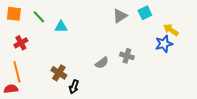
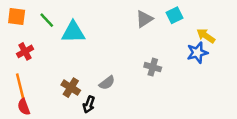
cyan triangle: (61, 27) -> (73, 32), size x1.5
gray semicircle: (102, 63) -> (107, 83), moved
red semicircle: (11, 89) -> (24, 107), moved, turned -104

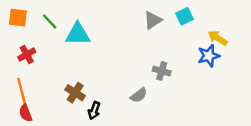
gray semicircle: (107, 83) -> (139, 95), moved

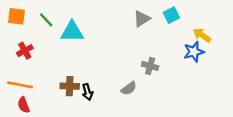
orange line: (22, 91) -> (20, 85), turned -65
brown cross: (75, 93) -> (70, 86), turned -30
black arrow: (94, 110) -> (87, 92), moved, turned -35

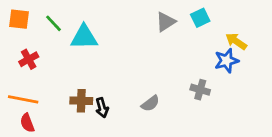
gray cross: (150, 66) -> (200, 90), moved

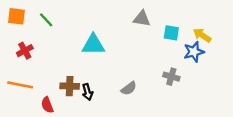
cyan square: (200, 18) -> (171, 33), moved, turned 35
gray triangle: (166, 22) -> (142, 19), turned 42
cyan triangle: (84, 37) -> (93, 45), moved
red semicircle: (27, 123) -> (47, 105), moved

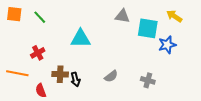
cyan square: (171, 33) -> (148, 28), size x1.5
yellow arrow: (202, 35) -> (174, 16), moved
red cross: (25, 51) -> (38, 53), moved
gray cross: (171, 77) -> (148, 80), moved

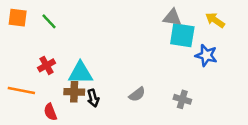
gray triangle: (122, 16) -> (172, 18), moved
cyan triangle: (81, 39) -> (80, 73), moved
blue star: (167, 45) -> (206, 55), turned 30

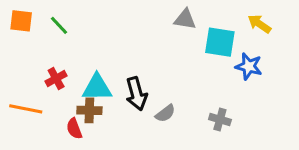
gray triangle: (172, 18) -> (185, 19), moved
black arrow: (93, 98) -> (136, 94), moved, size x1.5
red semicircle: (50, 112) -> (74, 129), moved

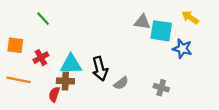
gray triangle: (185, 19) -> (142, 22), moved
orange square: (21, 21) -> (15, 45), moved
red semicircle: (74, 129) -> (54, 94), turned 40

